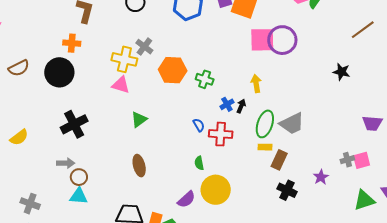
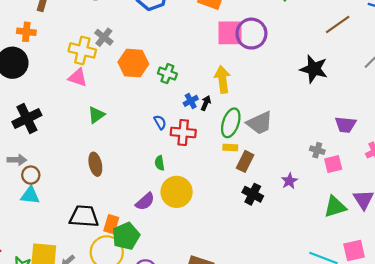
black star: (341, 72) -> (314, 69), size x1.5
yellow arrow: (256, 84) -> (222, 79), size x1.4
gray cross: (347, 160) -> (317, 150), moved, turned 32

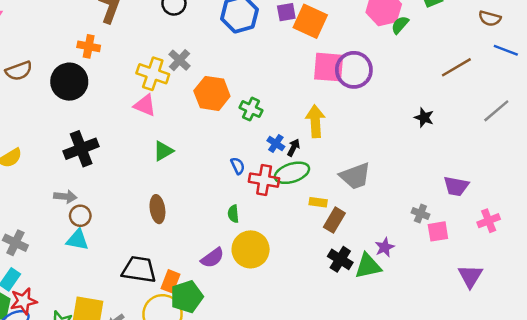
black star: (314, 69) -> (424, 118), size x0.6
blue cross: (191, 101) -> (276, 144), turned -32
green ellipse: (231, 123) -> (292, 173), moved, turned 48
green triangle: (335, 207) -> (368, 266), moved

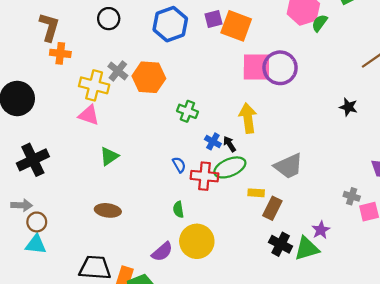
orange cross: (89, 46) -> (60, 53), moved
orange hexagon: (212, 93) -> (149, 77), moved
black arrow: (294, 148) -> (230, 144), turned -56
brown ellipse: (157, 209) -> (108, 210), turned -70

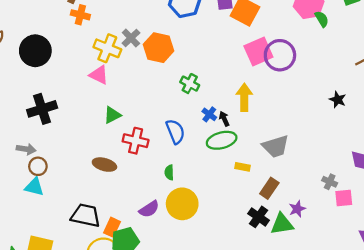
green semicircle: (320, 23) -> (322, 19), turned 105
pink square: (256, 67) -> (258, 51), turned -32
blue semicircle: (179, 165) -> (175, 132), size x1.6
red cross: (204, 176) -> (136, 141), moved
brown rectangle: (272, 208) -> (269, 188), moved

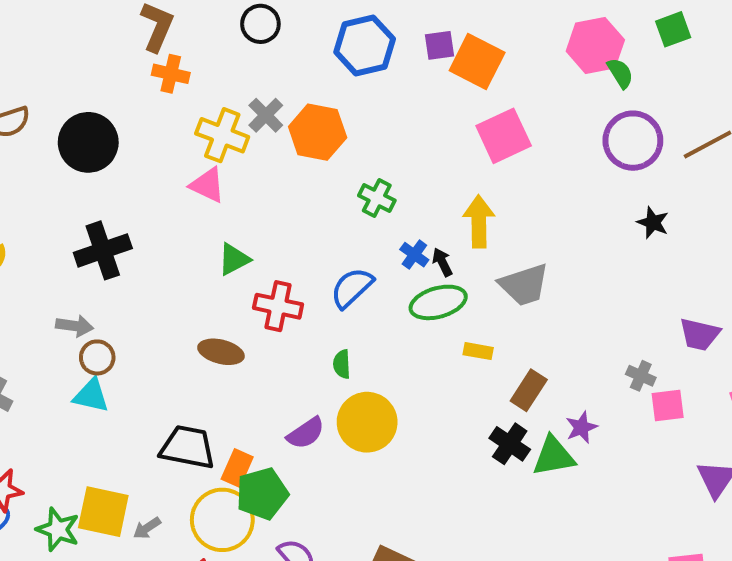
purple circle: (280, 55) -> (633, 141), moved
blue semicircle: (175, 132) -> (352, 288), turned -110
gray trapezoid: (276, 146) -> (524, 285), moved

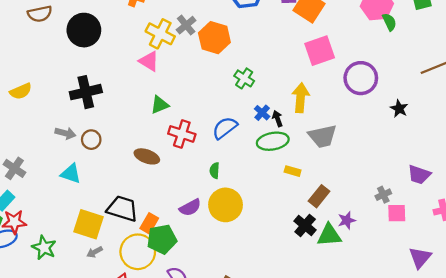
purple circle: (633, 141) -> (361, 78), moved
brown circle: (97, 357) -> (91, 140), moved
gray cross: (641, 376) -> (383, 195), turned 35
yellow square: (103, 512) -> (88, 224), moved

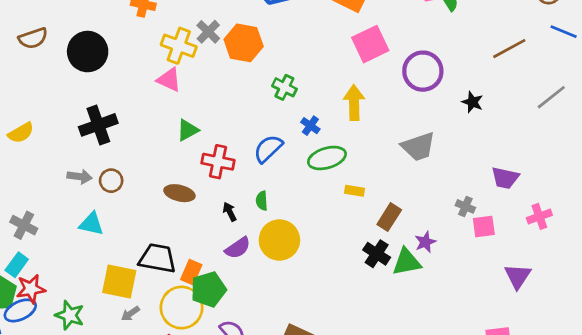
black arrow: (277, 119) -> (230, 212), moved
gray trapezoid: (323, 136) -> (418, 147), moved
gray cross: (383, 195) -> (465, 206), turned -35

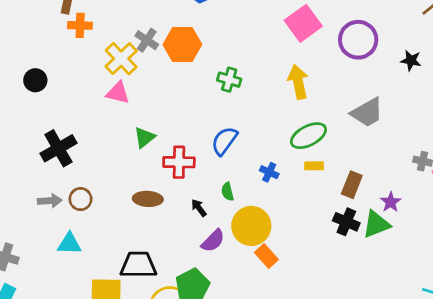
yellow cross: (179, 46) -> (121, 59), turned 36
black circle: (88, 52) -> (35, 80), size x0.6
blue cross: (310, 126) -> (269, 172), moved
green ellipse: (327, 158) -> (308, 136), moved
orange rectangle: (191, 272) -> (266, 256), moved, turned -55

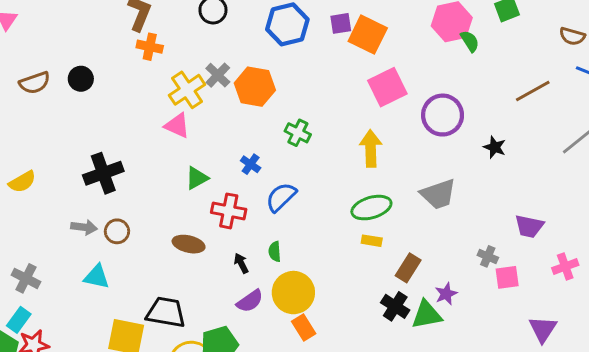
black circle: (35, 80) -> (81, 79), moved
blue cross: (269, 172) -> (251, 164), moved

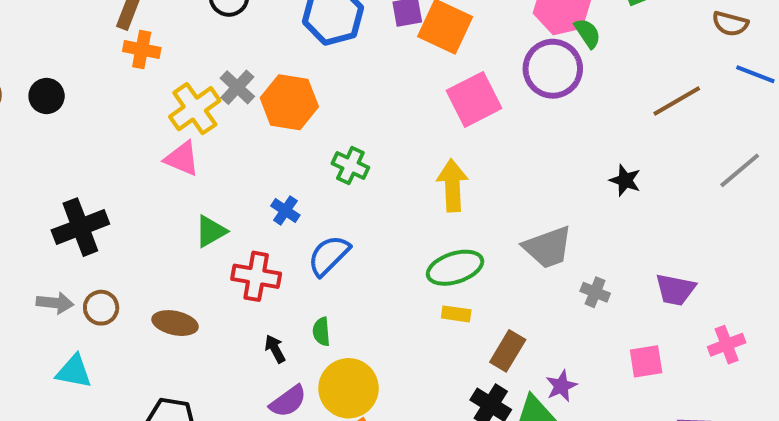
purple circle: (443, 115) -> (553, 69), moved
brown ellipse: (189, 244) -> (175, 323), moved
gray cross: (488, 256) -> (595, 292), moved

